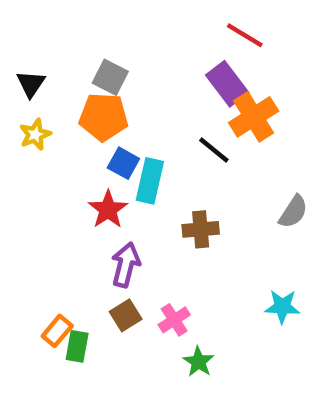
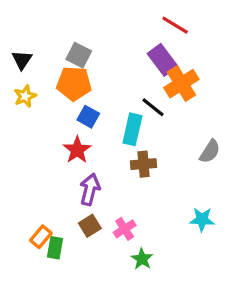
cyan rectangle: (150, 181) -> (132, 129), moved

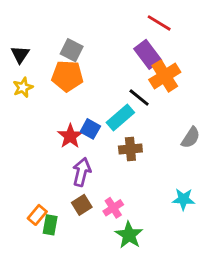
blue square: (88, 117) -> (90, 129), moved
cyan rectangle: (132, 129) -> (120, 117), turned 36
green star: (142, 259) -> (129, 235), size x1.4

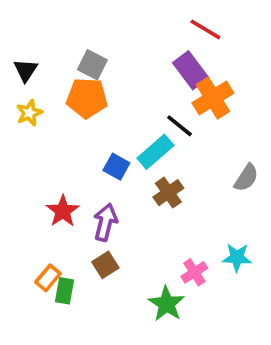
red star: (70, 136) -> (63, 211), moved
brown cross: (130, 149) -> (168, 193), turned -30
pink cross: (113, 208) -> (194, 272), moved

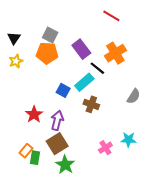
purple rectangle: (191, 70) -> (81, 49), moved
brown cross: (168, 193) -> (91, 104), turned -35
brown square: (105, 265) -> (57, 144), size x1.5
green star: (167, 304) -> (65, 165), moved

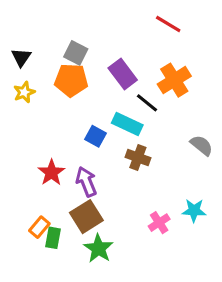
cyan rectangle: (84, 82) -> (127, 124), turned 66
gray semicircle: (134, 96) -> (202, 145), turned -84
purple arrow: (57, 120) -> (86, 182), turned -36

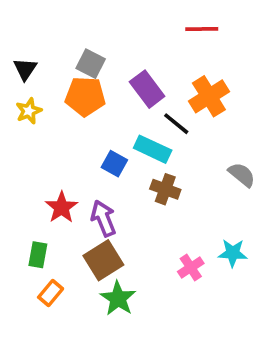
red line: (168, 24) -> (202, 29), turned -32
orange rectangle: (39, 227) -> (51, 293), moved
green rectangle: (53, 238) -> (38, 255), moved

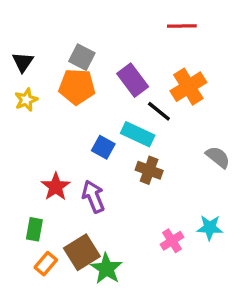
brown square: (103, 260) -> (82, 252), moved

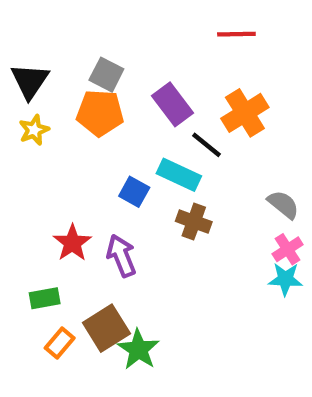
black triangle: (23, 62) -> (30, 81), size x1.4
cyan star: (210, 228) -> (285, 279), moved
green rectangle: (34, 229) -> (45, 298), turned 70
pink cross: (172, 241) -> (288, 249), moved

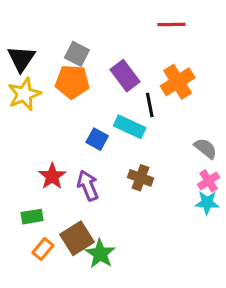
yellow star: (34, 130) -> (24, 94), size x1.5
black line: (207, 145) -> (150, 105), turned 40
brown cross: (194, 222) -> (140, 178), moved

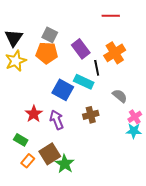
blue square: (97, 139) -> (63, 90), size x1.5
gray semicircle: (206, 148) -> (120, 96), moved
brown cross: (140, 178) -> (91, 115), turned -35
green rectangle: (32, 217) -> (21, 140), turned 40

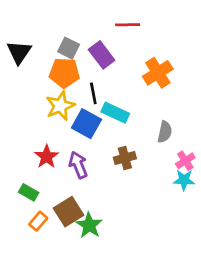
red line: (111, 16) -> (128, 25), moved
purple rectangle: (81, 49) -> (102, 55), moved
yellow star: (16, 61) -> (60, 106), moved
black line: (97, 68) -> (93, 93), moved
gray semicircle: (120, 96) -> (165, 132), turned 63

